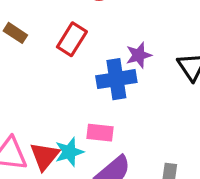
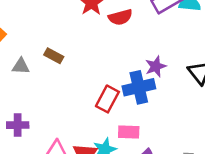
red rectangle: (72, 39) -> (107, 99), moved

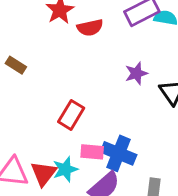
purple star: (156, 66) -> (136, 73), moved
blue cross: (139, 87) -> (119, 153), moved, turned 32

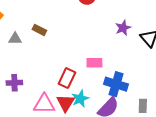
red rectangle: (71, 115) -> (67, 78), moved
pink rectangle: (92, 152) -> (94, 63), moved

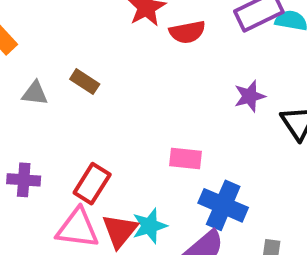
red rectangle: (67, 78) -> (92, 184), moved

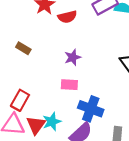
brown rectangle: (85, 82) -> (23, 48), moved
purple star: (250, 96) -> (73, 57), moved

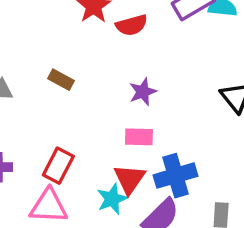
blue cross: (91, 109) -> (176, 176), turned -35
red triangle: (36, 125) -> (129, 179), moved

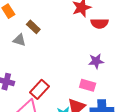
brown rectangle: (61, 80) -> (33, 27), moved

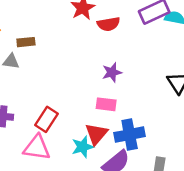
brown rectangle: (33, 27) -> (26, 42), turned -40

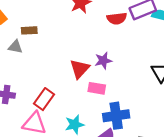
red semicircle: (108, 24) -> (117, 19), moved
red triangle: (96, 134) -> (80, 69), moved

